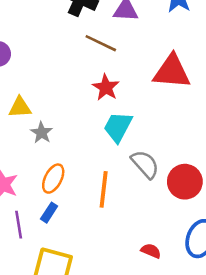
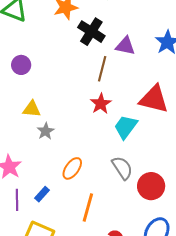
brown line: (101, 43) -> (102, 69), turned 70
cyan trapezoid: (118, 127) -> (126, 127), moved
orange ellipse: (53, 179) -> (72, 168), moved
orange line: (104, 189) -> (88, 208), moved

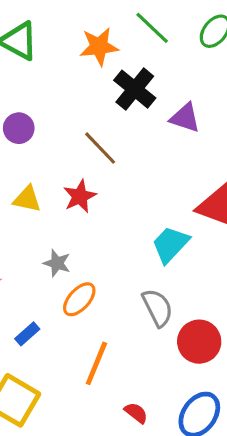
brown line: (102, 69) -> (100, 148), moved, turned -65
red star: (101, 104) -> (80, 196), moved
gray star: (46, 131) -> (57, 263), moved, turned -30

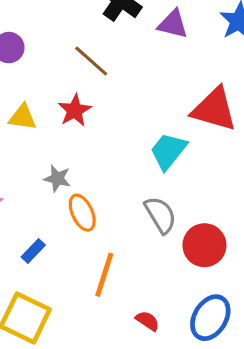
orange ellipse: (79, 299) -> (82, 213), turned -63

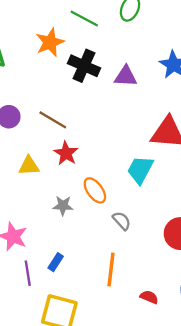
brown line: (91, 61) -> (53, 120), moved
orange ellipse: (82, 213) -> (95, 190), moved
gray semicircle: (160, 215) -> (122, 221), moved, size x0.7

